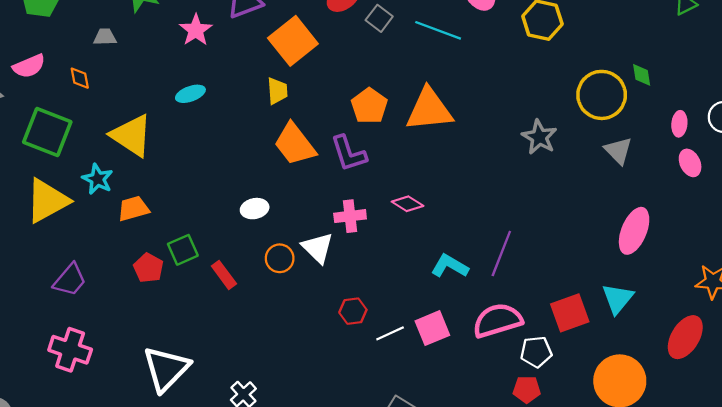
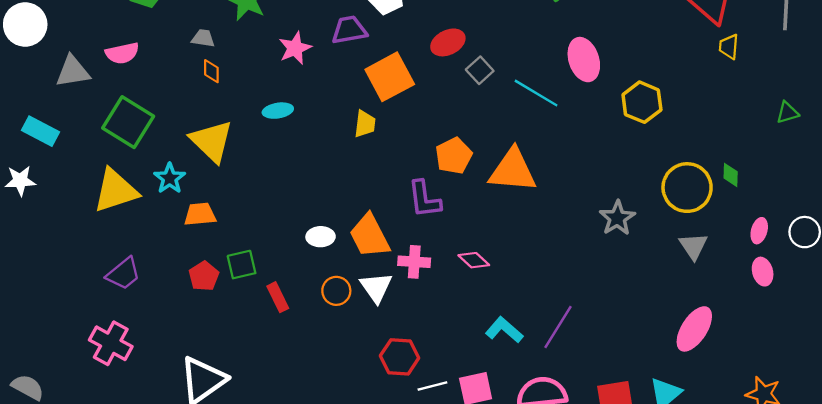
orange diamond: (80, 78) -> (211, 71), moved
orange trapezoid: (295, 144) -> (370, 236), moved
red hexagon: (353, 311) -> (400, 357), size x1.4

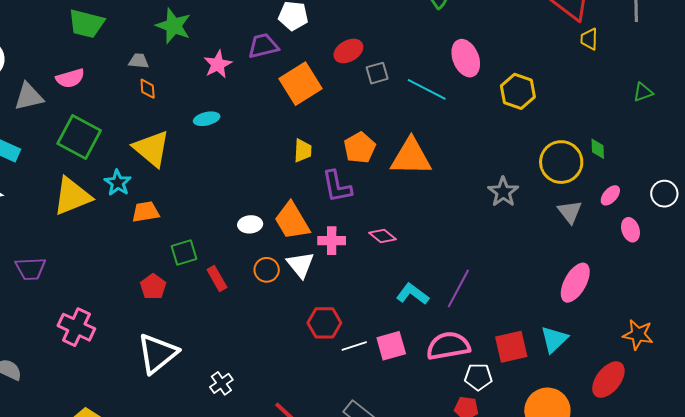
gray square: (480, 70) -> (377, 73), turned 30
yellow trapezoid: (365, 124) -> (303, 151), moved
pink ellipse: (759, 231) -> (610, 195), moved, turned 30
purple trapezoid: (123, 274) -> (30, 269), moved, turned 40
red pentagon: (204, 276) -> (153, 287), moved

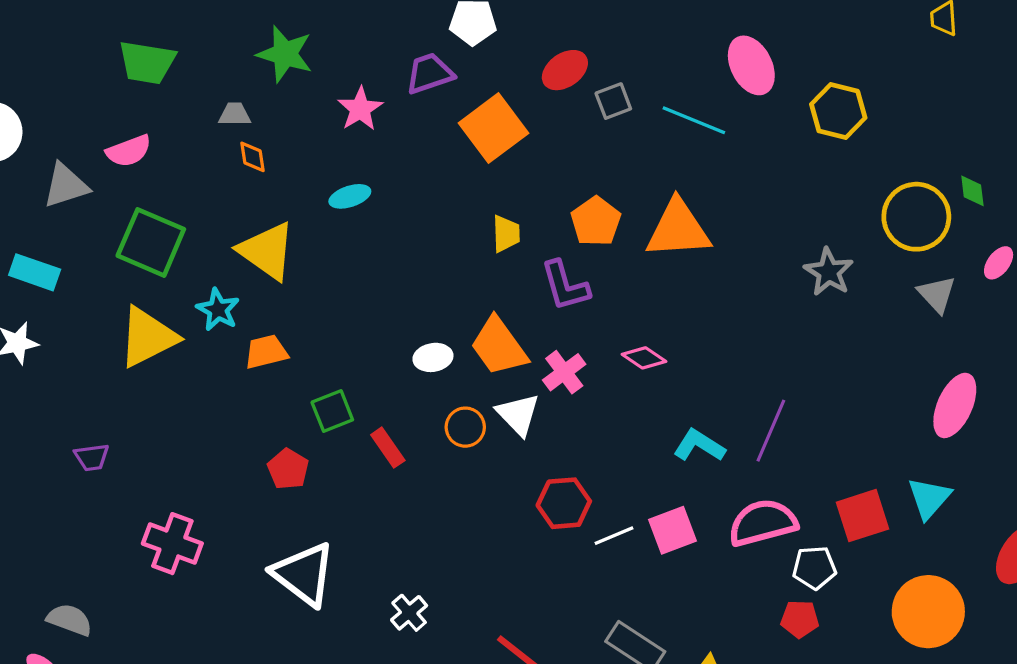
pink cross: (332, 241) -> (564, 372), turned -32
purple trapezoid: (30, 269) -> (92, 457), size x0.7
white triangle: (157, 353) -> (304, 574), turned -39

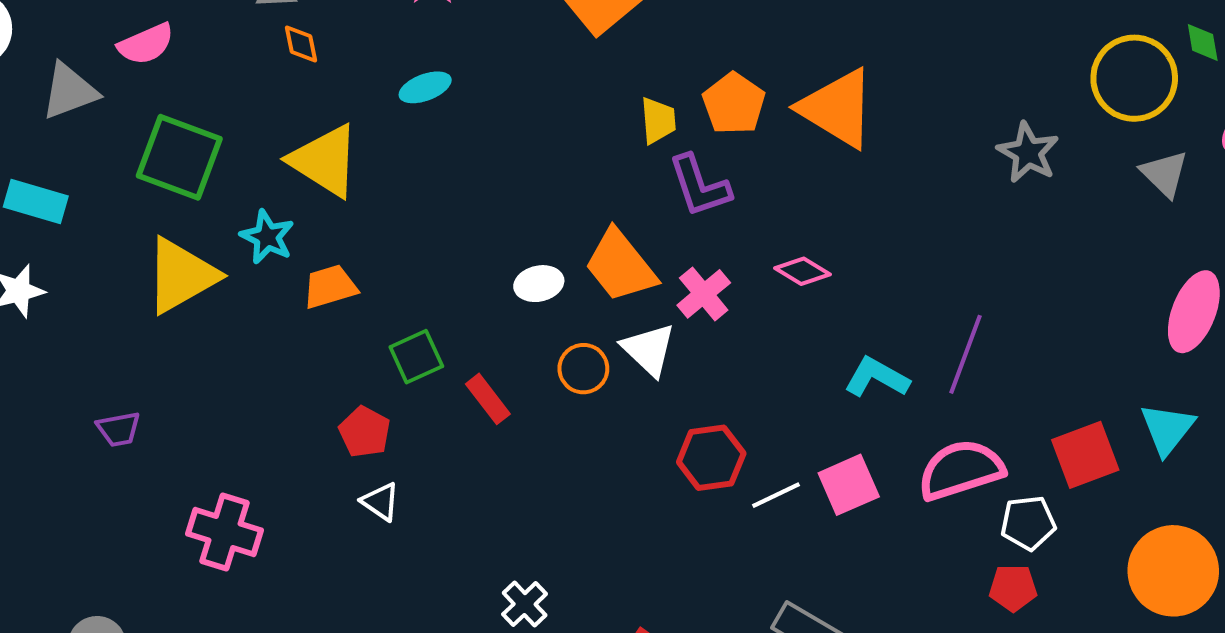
orange triangle: (678, 229) -> (837, 108), turned 38
yellow trapezoid: (506, 234) -> (658, 120), moved
white triangle: (304, 574) -> (380, 502), moved, size x0.5

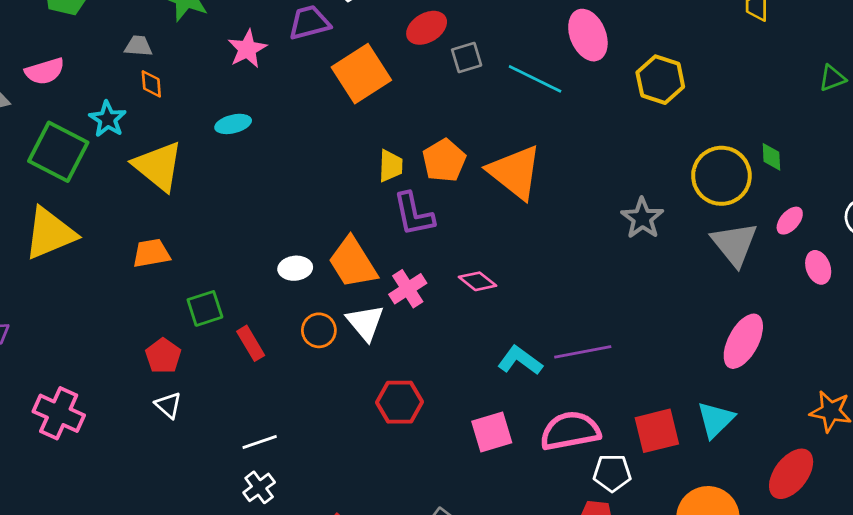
gray triangle: (1164, 174) -> (734, 244), size x1.4
cyan star: (267, 237) -> (108, 119), moved
purple line: (966, 354) -> (583, 352), turned 52
white line: (776, 495) -> (260, 442), moved

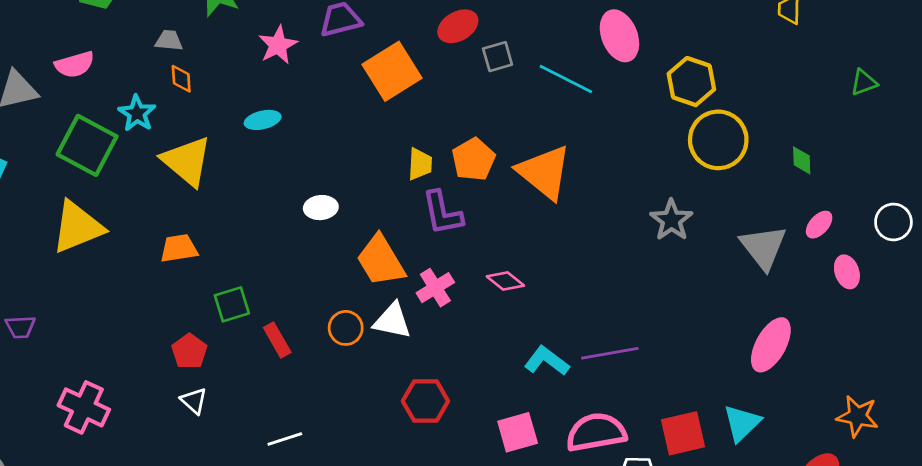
yellow circle: (721, 176) -> (718, 140), moved
white ellipse: (295, 268) -> (321, 208), moved
white triangle: (365, 323) -> (392, 321), turned -39

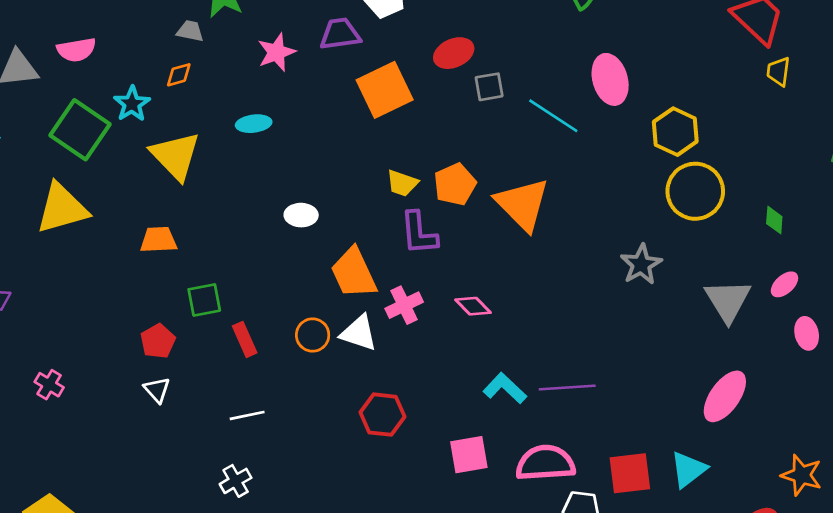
gray trapezoid: (169, 41) -> (190, 31), moved
orange diamond: (181, 79) -> (179, 75), turned 72
yellow trapezoid: (420, 164) -> (402, 183), turned 100
pink cross: (84, 407) -> (49, 385), size x0.6
white line: (285, 439) -> (247, 415), moved

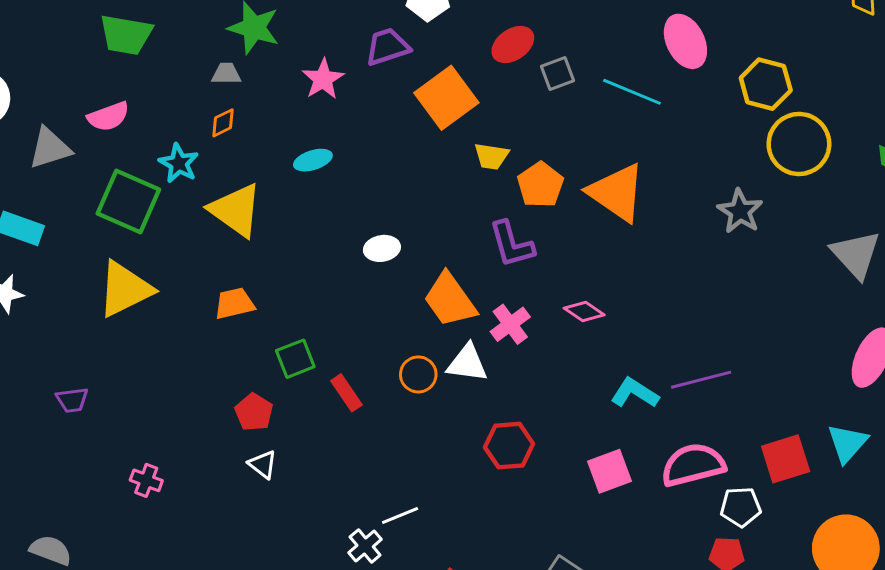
yellow trapezoid: (402, 183) -> (491, 156), moved
gray star: (641, 264) -> (740, 211), moved
white line: (247, 415) -> (400, 515), moved

